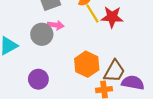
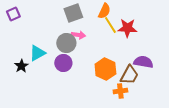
purple circle: (38, 79) -> (63, 63), moved
purple semicircle: (133, 83) -> (143, 62), moved

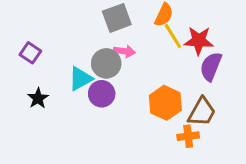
purple square: (13, 14) -> (30, 53), moved, turned -32
cyan triangle: (37, 53) -> (80, 79), moved
purple semicircle: (143, 62) -> (211, 66), moved, turned -78

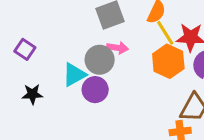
black star: (38, 98) -> (32, 94), turned 30
orange hexagon: (165, 103) -> (168, 61), moved

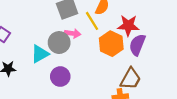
yellow line: (165, 33) -> (92, 21), moved
purple circle: (95, 90) -> (60, 77), moved

